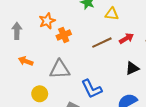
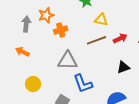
yellow triangle: (112, 14) -> (101, 20), moved
gray arrow: (17, 31) -> (26, 24), moved
gray triangle: (60, 69) -> (68, 61), moved

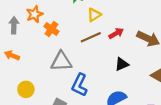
yellow triangle: (101, 20) -> (94, 15), turned -40
orange cross: (61, 30) -> (51, 29), turned -32
blue L-shape: (83, 84) -> (80, 85), turned 50

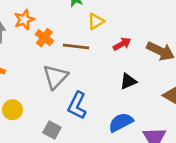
brown line: (91, 37) -> (76, 46), moved, turned 30
gray triangle: (61, 61) -> (55, 77), turned -45

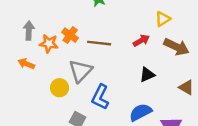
orange star: (24, 20) -> (49, 43), moved, turned 30
yellow triangle: (96, 21) -> (163, 19), moved
yellow circle: (12, 110) -> (59, 88), moved

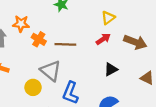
yellow triangle: (163, 19) -> (108, 18), moved
orange star: (49, 43) -> (21, 24), moved
gray triangle: (80, 71) -> (51, 71), turned -30

